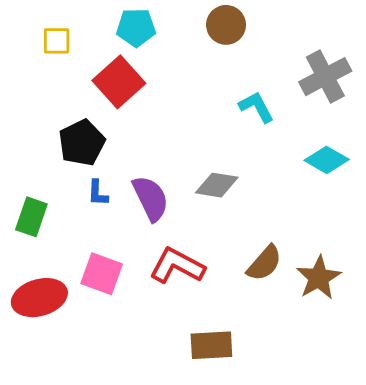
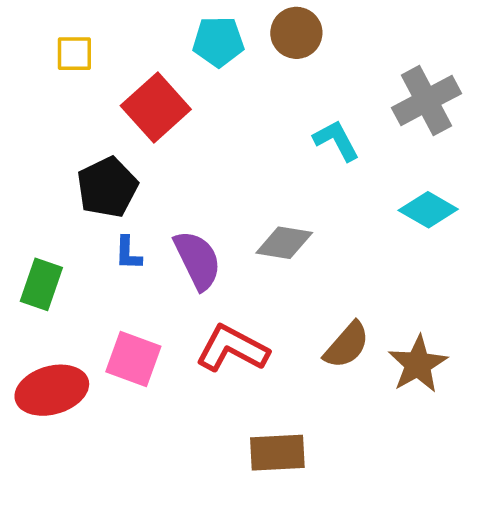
cyan pentagon: (136, 28) -> (218, 42), moved

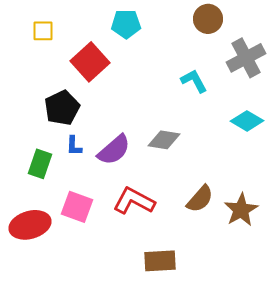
brown circle: (296, 33) -> (208, 19), moved
purple semicircle: (198, 260) -> (114, 150), turned 75
green rectangle: (41, 284) -> (40, 164), moved

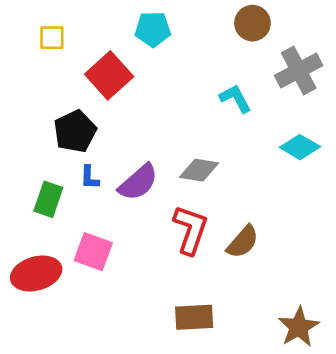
red L-shape: (134, 201) -> (190, 230), moved, turned 81
brown star: (241, 210) -> (299, 327), moved

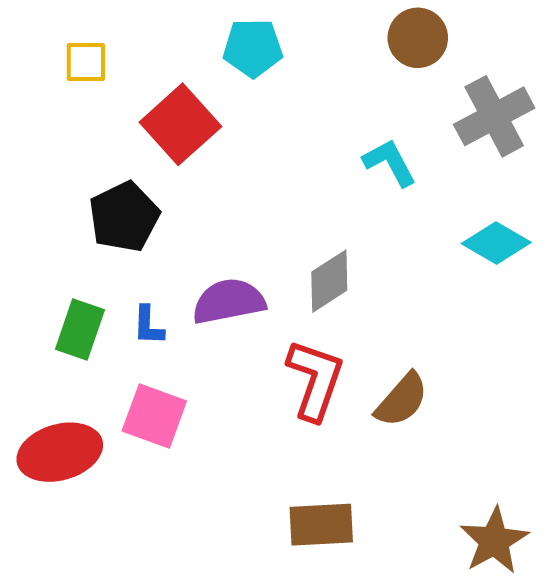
gray diamond: (199, 170) -> (329, 281), turned -42
blue L-shape: (90, 177) -> (148, 325), moved
purple semicircle: (138, 182) -> (229, 301), turned -150

